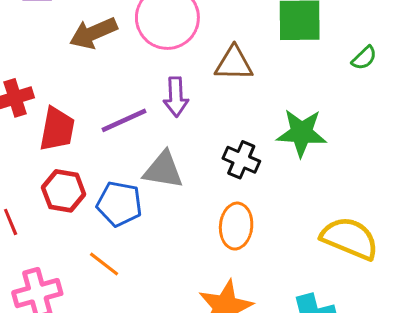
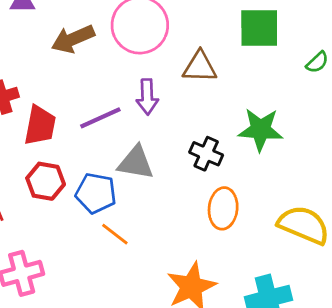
orange ellipse: (236, 226) -> (223, 208), moved
orange line: (104, 264) -> (115, 234), moved

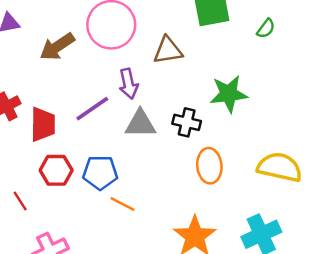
gray triangle: (136, 163) -> (140, 124), moved

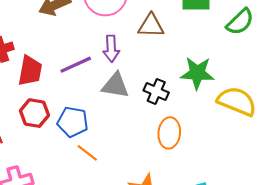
green semicircle: (266, 29) -> (240, 22), size x1.6
yellow semicircle: (280, 167) -> (237, 101), moved

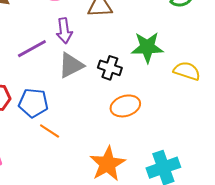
gray triangle: (115, 86) -> (71, 65), turned -32
yellow semicircle: (237, 101) -> (187, 71), size x0.7
orange ellipse: (169, 133) -> (125, 106), turned 72

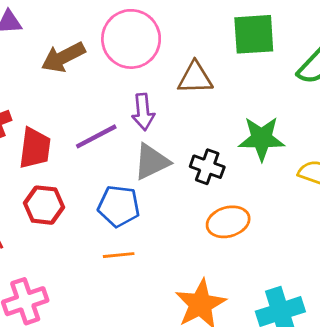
blue pentagon: (33, 103) -> (119, 206), moved
orange line: (50, 131) -> (119, 255), turned -40

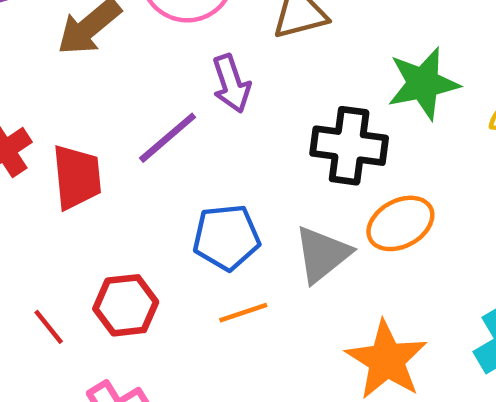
gray triangle: (152, 162) -> (322, 254), moved
black cross: (207, 167) -> (349, 146), size x1.4
red hexagon: (44, 205) -> (126, 305), moved

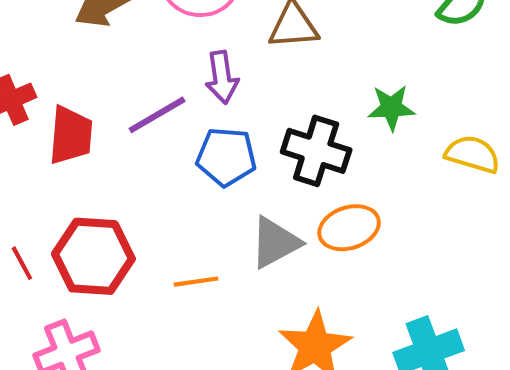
green star: (423, 83) -> (391, 108), size x0.7
blue pentagon: (226, 237) -> (226, 157), moved
red hexagon: (126, 305) -> (93, 256), size x1.4

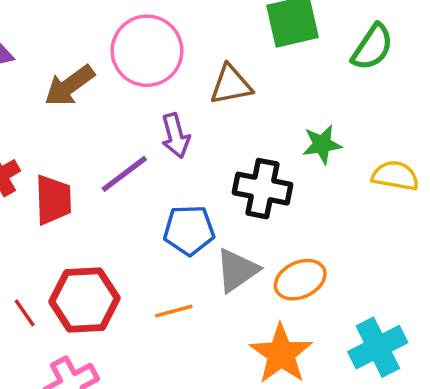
blue pentagon: (226, 157) -> (189, 230), moved
orange ellipse: (349, 228) -> (300, 280), moved

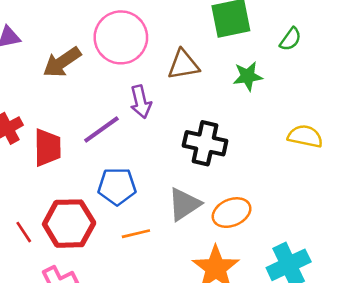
green semicircle: (372, 47) -> (290, 39), size x0.7
green star: (322, 144) -> (248, 76), moved
blue pentagon: (189, 230) -> (117, 186), moved

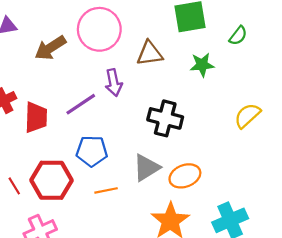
yellow semicircle: (305, 136) -> (247, 116), turned -56

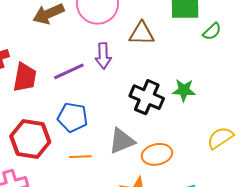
green semicircle: (238, 36) -> (212, 31), moved
green star: (202, 65) -> (184, 90), moved
yellow semicircle: (247, 116) -> (220, 138), moved

